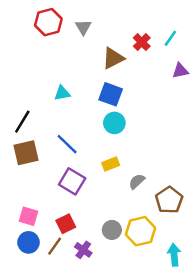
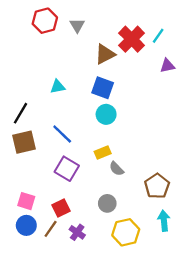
red cross: (142, 42) -> (132, 39), size x1.6
gray semicircle: (137, 181) -> (117, 169), moved, turned -91
gray circle: (112, 230) -> (107, 203), moved
yellow hexagon: (140, 231) -> (126, 232), moved
cyan arrow: (174, 255) -> (164, 221), moved

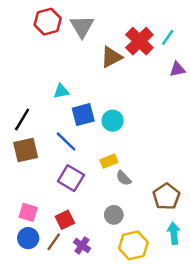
gray triangle: (77, 25) -> (82, 26), size x1.5
blue square: (103, 88) -> (83, 115), moved, turned -35

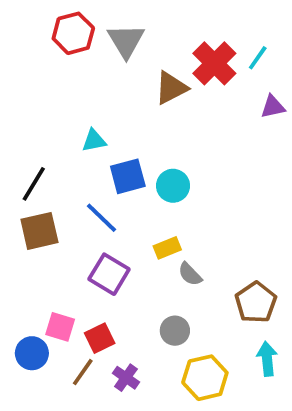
pink square: (28, 212) -> (60, 327), moved
blue circle: (28, 238) -> (32, 353), moved

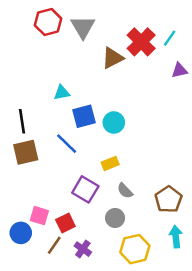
black line: (34, 184) -> (22, 121), turned -40
purple square: (109, 274) -> (85, 189), moved
gray semicircle: (190, 274) -> (125, 191), moved

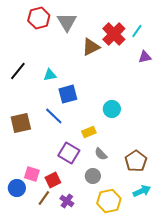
black line: (22, 121) -> (18, 71), moved, turned 48
cyan circle: (114, 122) -> (112, 109), moved
cyan arrow: (176, 237) -> (142, 191), turned 72

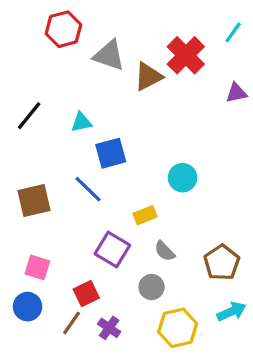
gray triangle: (67, 22) -> (109, 55), moved, turned -40
cyan line: (137, 31) -> (233, 32), moved
pink square: (32, 174) -> (37, 267), moved

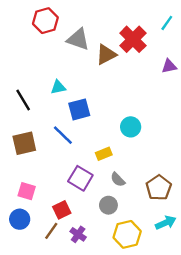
black line: (29, 116) -> (23, 100), moved, turned -70

